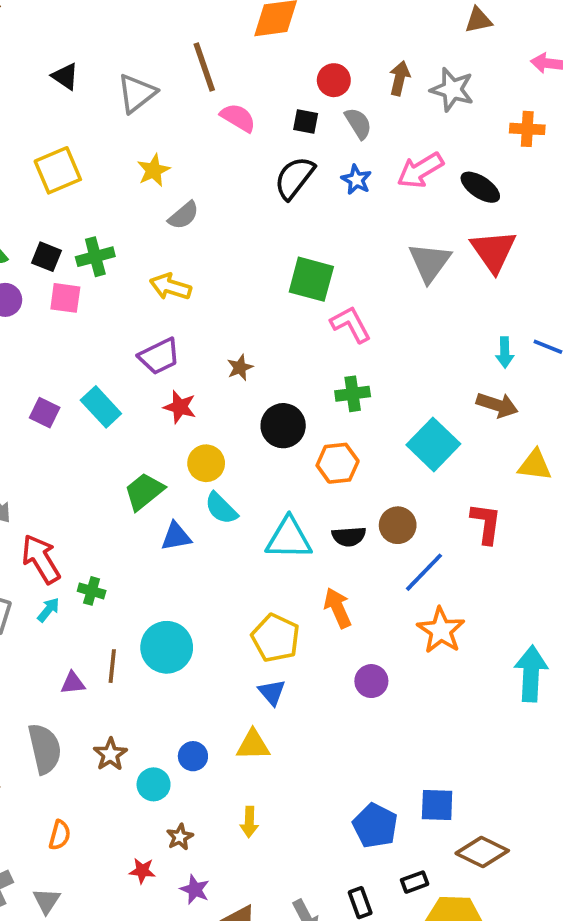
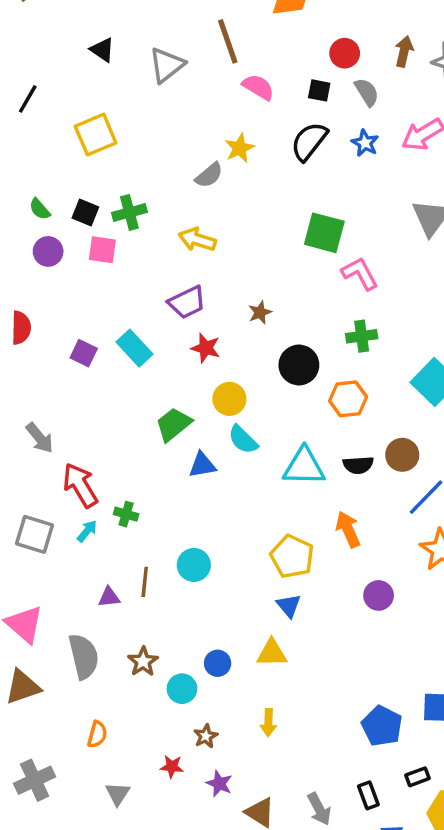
yellow star: (154, 170) -> (240, 148), moved
cyan circle: (167, 647) -> (194, 565), size x0.7
gray triangle: (46, 901) -> (118, 794), moved

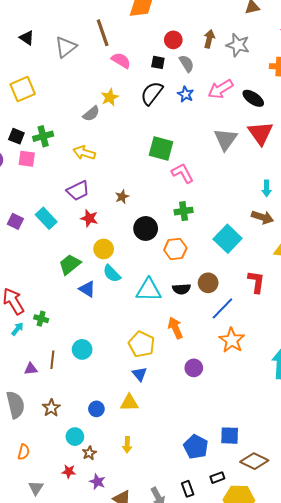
blue triangle: (202, 465) -> (87, 289), turned 42
cyan circle: (182, 689) -> (75, 437), moved

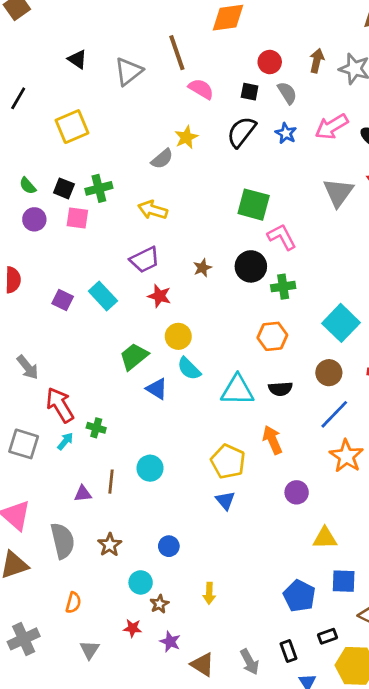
black circle: (146, 228) -> (251, 266), moved
brown circle: (208, 283) -> (329, 373), moved
yellow triangle: (129, 403) -> (325, 538), moved

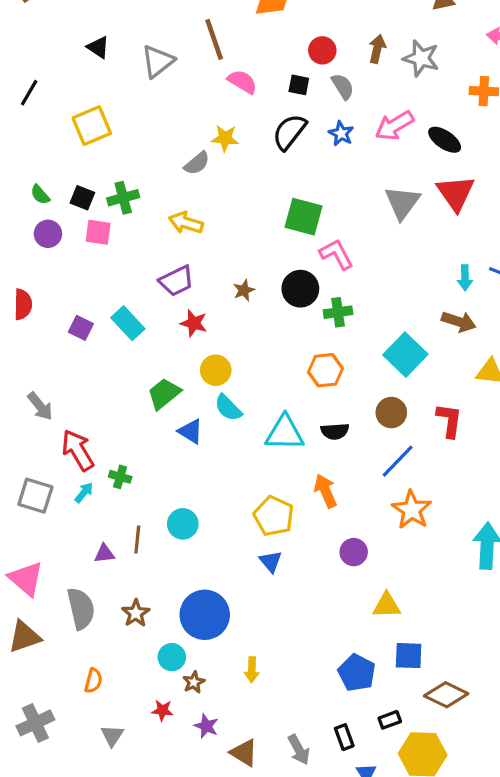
yellow star: (186, 137) -> (225, 138), turned 30
blue circle: (169, 546) -> (205, 615), size x2.0

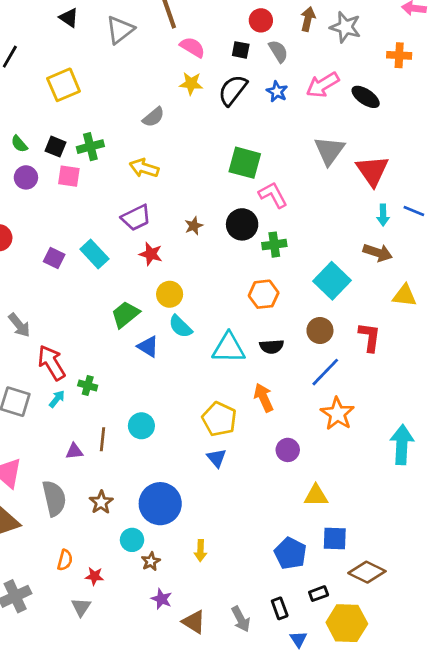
yellow star: (225, 138) -> (191, 83), moved
red triangle: (456, 193) -> (372, 171), moved
red star: (162, 710) -> (94, 576), moved

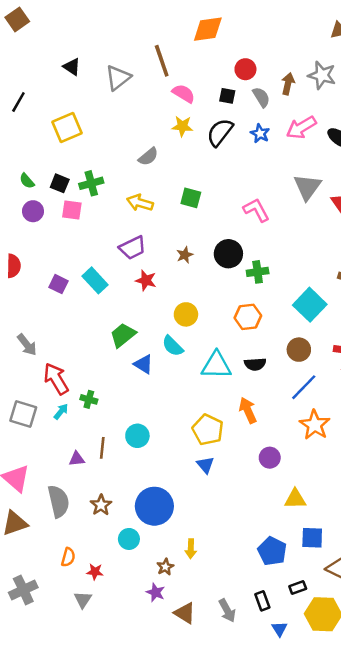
brown arrow: (308, 19) -> (288, 84), moved
green square: (245, 163) -> (191, 198), moved, size x0.7
pink L-shape: (273, 195) -> (256, 210), moved
yellow circle: (170, 294) -> (186, 314), moved
brown star: (151, 561) -> (165, 567), moved

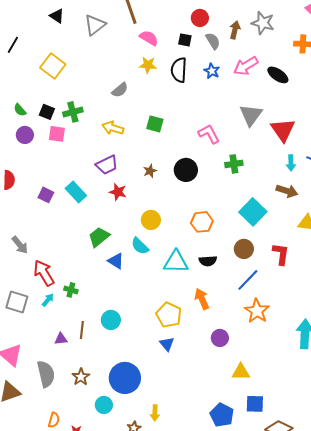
yellow square: (67, 127) -> (53, 66), turned -30
black semicircle: (220, 132) -> (179, 70), turned -35
green cross: (258, 272) -> (234, 164), moved

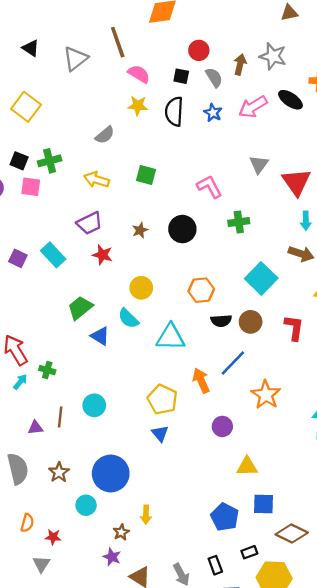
black ellipse: (278, 75) -> (291, 100), moved
gray triangle: (251, 115) -> (259, 164), size x0.7
black semicircle: (208, 261) -> (221, 321), moved
blue line: (248, 280) -> (233, 363), moved

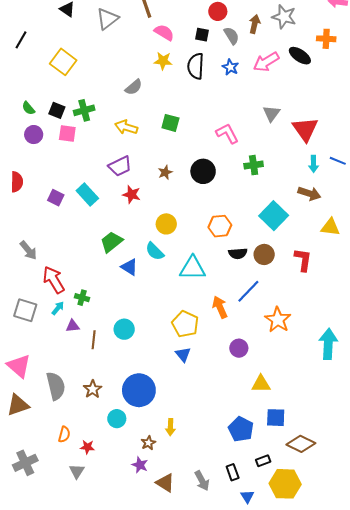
purple triangle: (35, 428) -> (73, 326), moved

